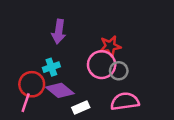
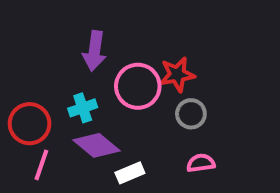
pink circle: (102, 65) -> (138, 86), moved
red circle: (32, 84) -> (30, 124), moved
pink semicircle: (125, 101) -> (201, 163), size x0.6

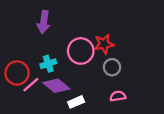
purple arrow: (95, 51) -> (44, 22), moved
pink line: (41, 165) -> (31, 85), moved, turned 30

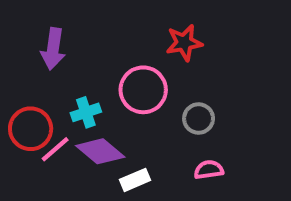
purple arrow: (44, 22) -> (53, 49), moved
red star: (104, 44) -> (184, 43), moved

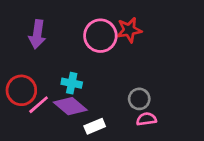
pink circle: (143, 90) -> (100, 36), moved
cyan cross: (86, 112) -> (72, 83), moved, turned 30
gray circle: (199, 119) -> (139, 99), moved

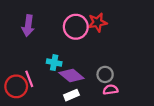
red circle: (21, 90) -> (16, 86), moved
pink line: (39, 105) -> (29, 79), turned -70
purple diamond: (70, 106) -> (71, 76), moved

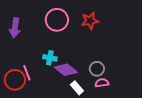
purple arrow: (28, 26) -> (15, 28), moved
pink circle: (76, 27) -> (57, 20), moved
white rectangle: (71, 95) -> (77, 88), moved, turned 72

